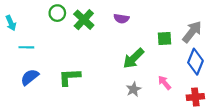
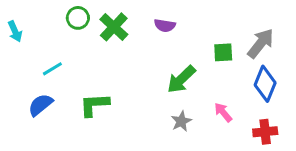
cyan line: (26, 47) -> (52, 69), moved, turned -32

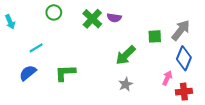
green cross: (114, 27) -> (92, 19), moved
pink arrow: (223, 112) -> (167, 78), moved, turned 64

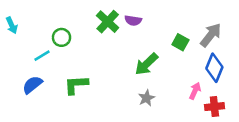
green circle: (54, 12) -> (61, 37), moved
green square: (155, 36) -> (180, 42), turned 32

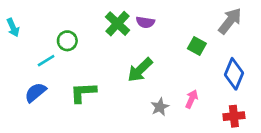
gray arrow: (211, 35) -> (230, 21), moved
green arrow: (146, 64) -> (140, 70), moved
pink arrow: (195, 91) -> (192, 99), moved

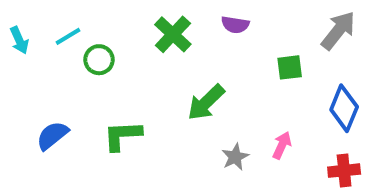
purple semicircle: (145, 22) -> (235, 25), moved
green square: (197, 46) -> (290, 67), turned -36
cyan line: (46, 61) -> (68, 36), moved

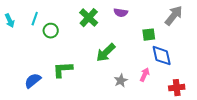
cyan line: (68, 36) -> (35, 19), turned -40
blue diamond: (344, 108) -> (162, 56), moved, turned -35
blue semicircle: (52, 136) -> (33, 81), moved

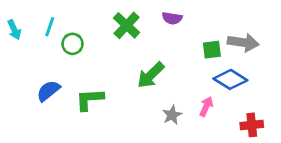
gray arrow: (174, 16) -> (243, 42), moved, turned 60
blue diamond: (162, 56) -> (230, 79), turned -45
blue semicircle: (33, 81) -> (48, 91), moved

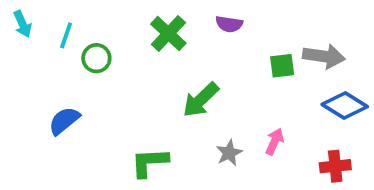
cyan arrow: (14, 30) -> (22, 24), moved
blue diamond: (230, 79) -> (345, 106), moved
green L-shape: (90, 99) -> (149, 162), moved

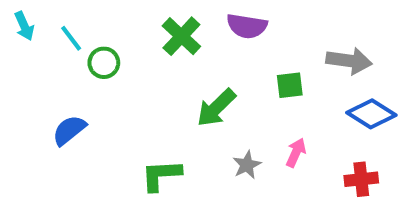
purple semicircle: (229, 24) -> (247, 26), size x1.4
cyan line: (66, 35) -> (71, 38), turned -56
green square: (282, 66) -> (290, 85), moved

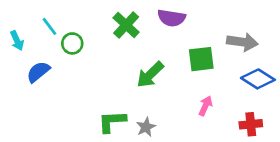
cyan arrow: (24, 26) -> (17, 41), moved
green square: (290, 85) -> (201, 59), size x1.4
blue semicircle: (69, 130) -> (38, 72), moved
gray star: (247, 165) -> (146, 127), moved

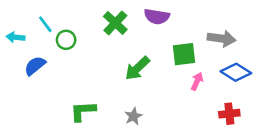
cyan arrow: (17, 41) -> (16, 37), turned 120
pink arrow: (205, 106) -> (197, 81), moved
green L-shape: (112, 121) -> (83, 111), moved

